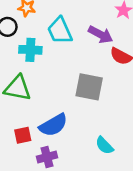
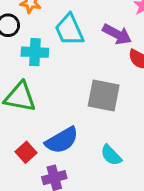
red square: (23, 135) -> (26, 152), turned -30
cyan semicircle: (104, 145) -> (111, 155), moved

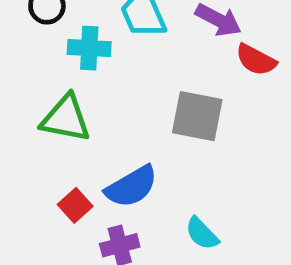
cyan semicircle: (111, 155) -> (202, 234), moved

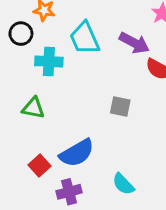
gray square: (197, 116) -> (120, 106), size x0.6
green triangle: (66, 119) -> (33, 108), size x0.7

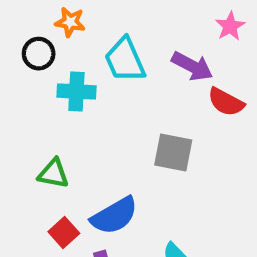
gray square: (120, 106) -> (173, 153), size x1.4
green triangle: (33, 108) -> (53, 174), moved

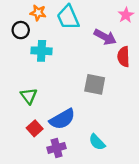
cyan trapezoid: (125, 60) -> (68, 17), moved
red semicircle: (226, 102) -> (124, 57), turned 60
green triangle: (53, 174) -> (29, 96), turned 42

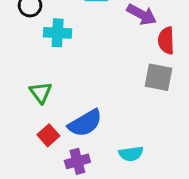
gray square: (95, 84) -> (159, 77), moved
cyan semicircle: (97, 142) -> (131, 154), turned -54

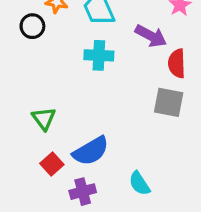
cyan cross: (58, 33) -> (99, 55), moved
cyan semicircle: (131, 154) -> (139, 183), turned 65

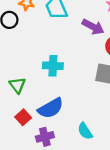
cyan cross: (99, 55) -> (53, 66), moved

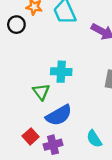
green triangle: (17, 85) -> (41, 92), moved
red square: (23, 117) -> (31, 136), moved

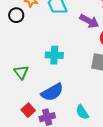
green triangle: (41, 92) -> (21, 72), moved

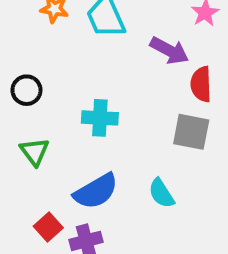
black circle: (16, 15) -> (26, 90), moved
cyan semicircle: (82, 112) -> (161, 193), moved

